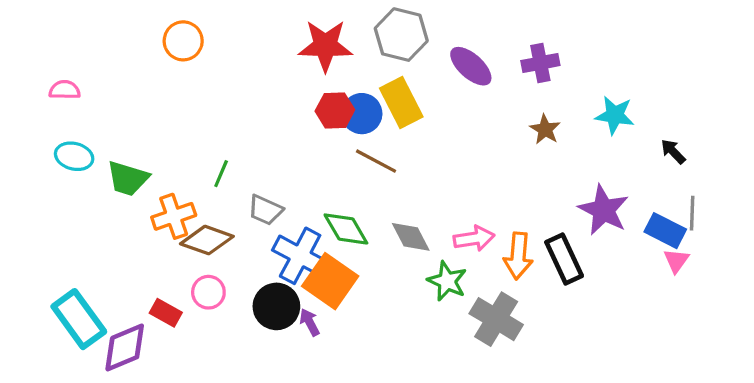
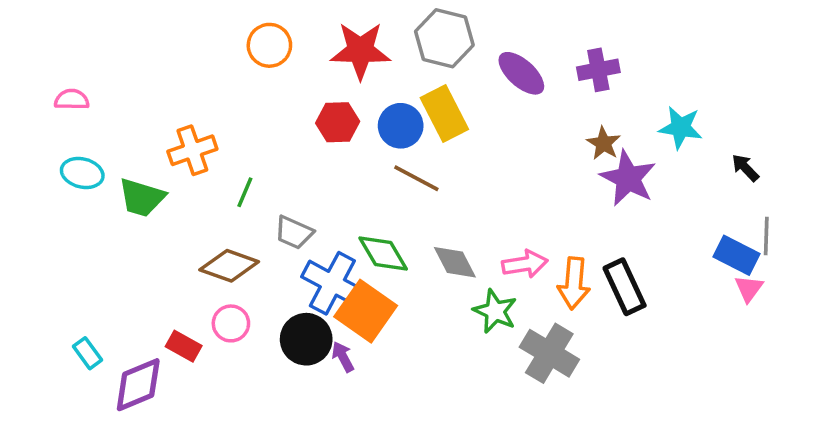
orange circle: (183, 41) -> (269, 45), moved
red hexagon: (335, 110) -> (338, 122), moved
purple star: (604, 210) -> (628, 178), moved
orange cross: (174, 216) -> (192, 150), moved
cyan rectangle: (79, 319) -> (87, 353), size x0.5

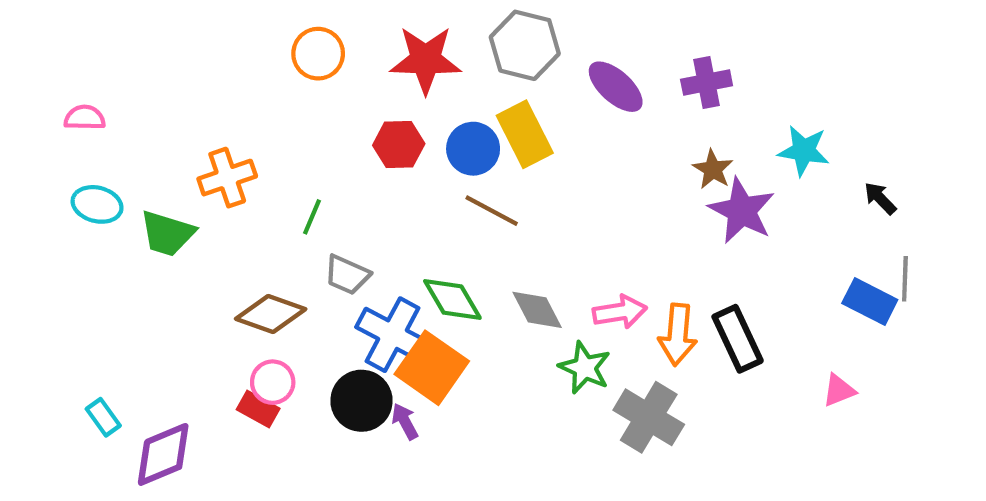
green line: (245, 192) -> (312, 217), moved
pink triangle: (749, 288) -> (839, 390), moved, turned 32
red rectangle: (184, 346) -> (258, 409), moved

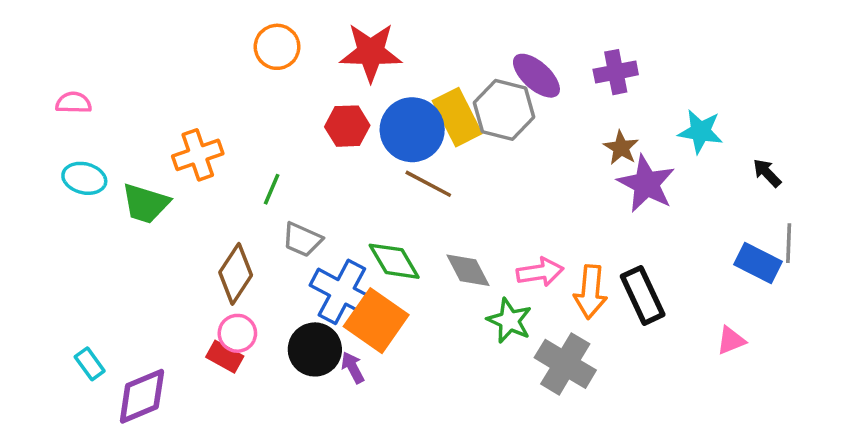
gray hexagon: (525, 45) -> (504, 110), moved
blue circle: (473, 149) -> (412, 130), size x1.4
brown diamond: (271, 314) -> (236, 274), turned -76

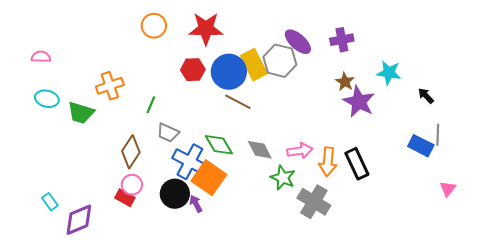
pink triangle: (731, 340) -> (448, 189), moved, turned -30

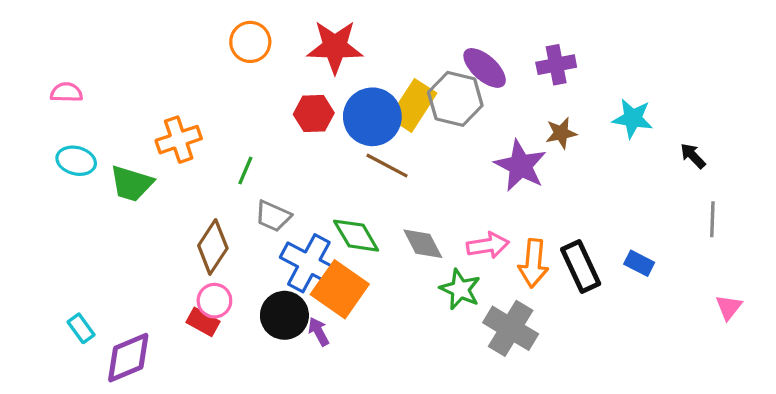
yellow rectangle: (254, 65) -> (413, 105), turned 60
brown star: (345, 82) -> (561, 133), turned 30
purple star: (359, 102) -> (520, 166), moved
blue rectangle: (421, 146) -> (639, 263), moved, size x0.7

